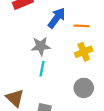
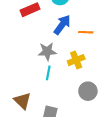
yellow cross: (84, 52) -> (76, 60), moved

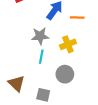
gray circle: (88, 91) -> (65, 74), moved

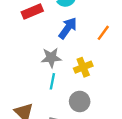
orange line: (77, 17) -> (103, 33), moved, turned -56

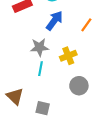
gray circle: (80, 101) -> (79, 86), moved

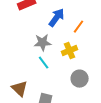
orange line: (86, 25) -> (79, 27), moved
cyan line: (41, 69) -> (44, 63), turned -48

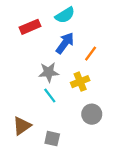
brown triangle: (20, 89) -> (22, 126), turned 42

